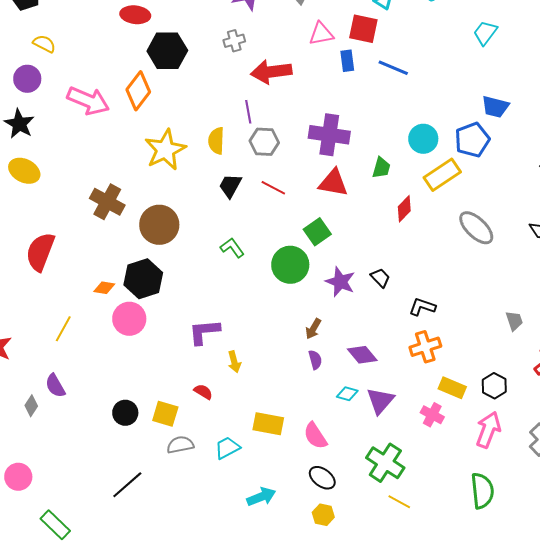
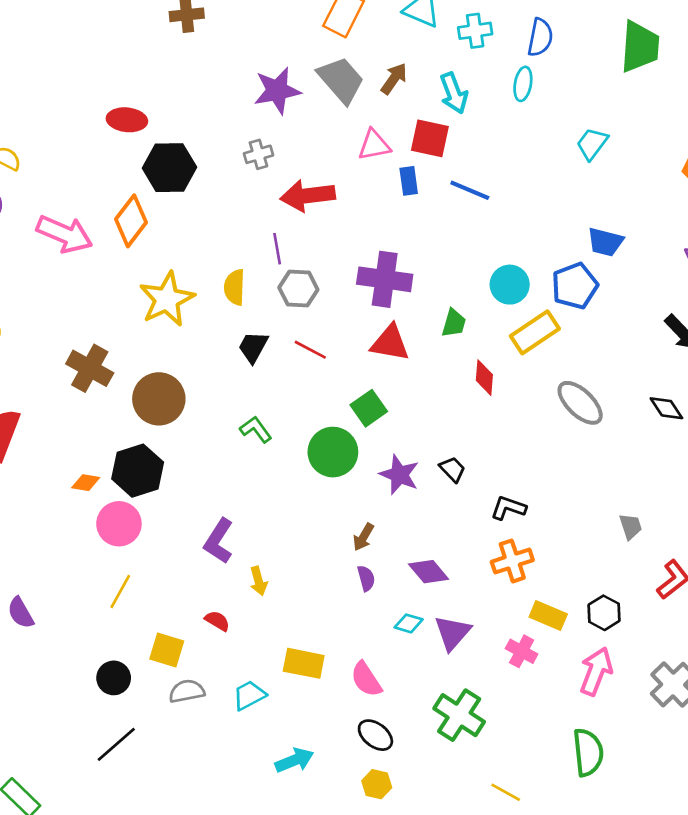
red diamond: (404, 209) -> (484, 378), turned -40
yellow line: (63, 329) -> (120, 592), moved
purple L-shape: (204, 332) -> (219, 541), turned -52
black circle: (125, 413) -> (114, 678), moved
yellow line: (399, 502) -> (506, 792), moved

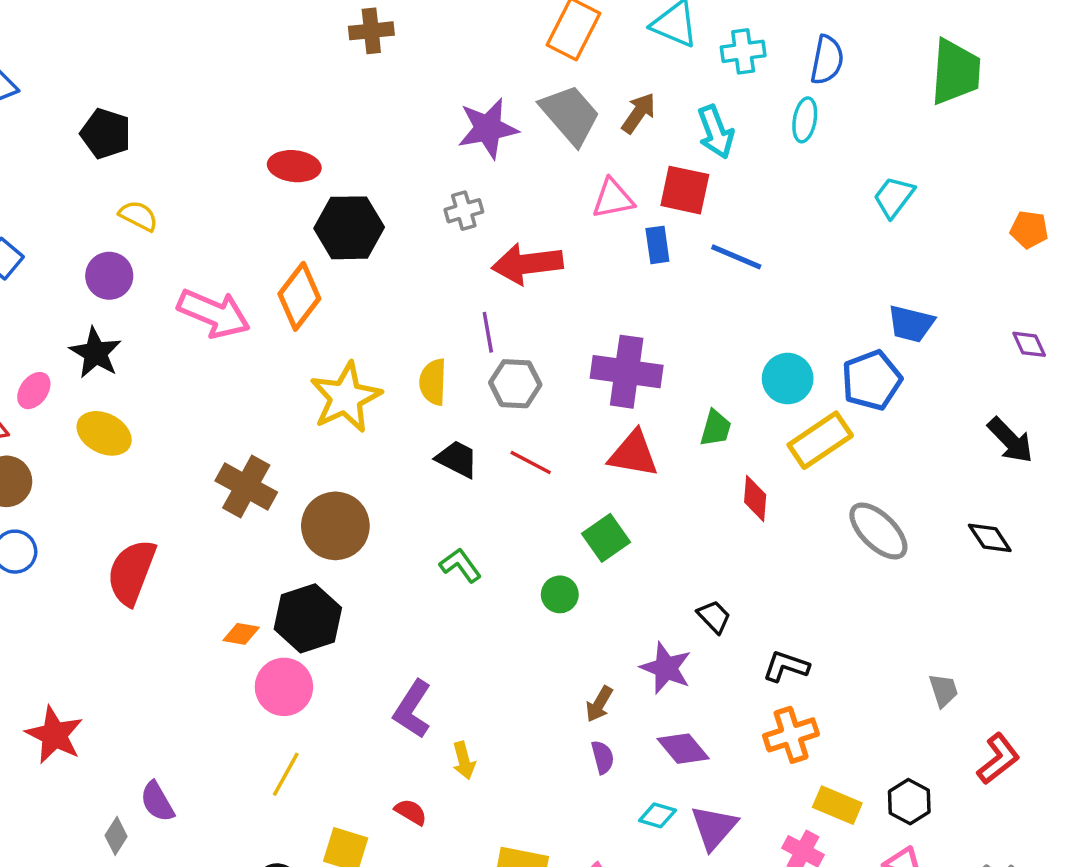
black trapezoid: (253, 347) -> (457, 459), turned 88
green circle: (333, 452) -> (560, 594), size x0.6
purple star: (399, 475) -> (666, 668), moved

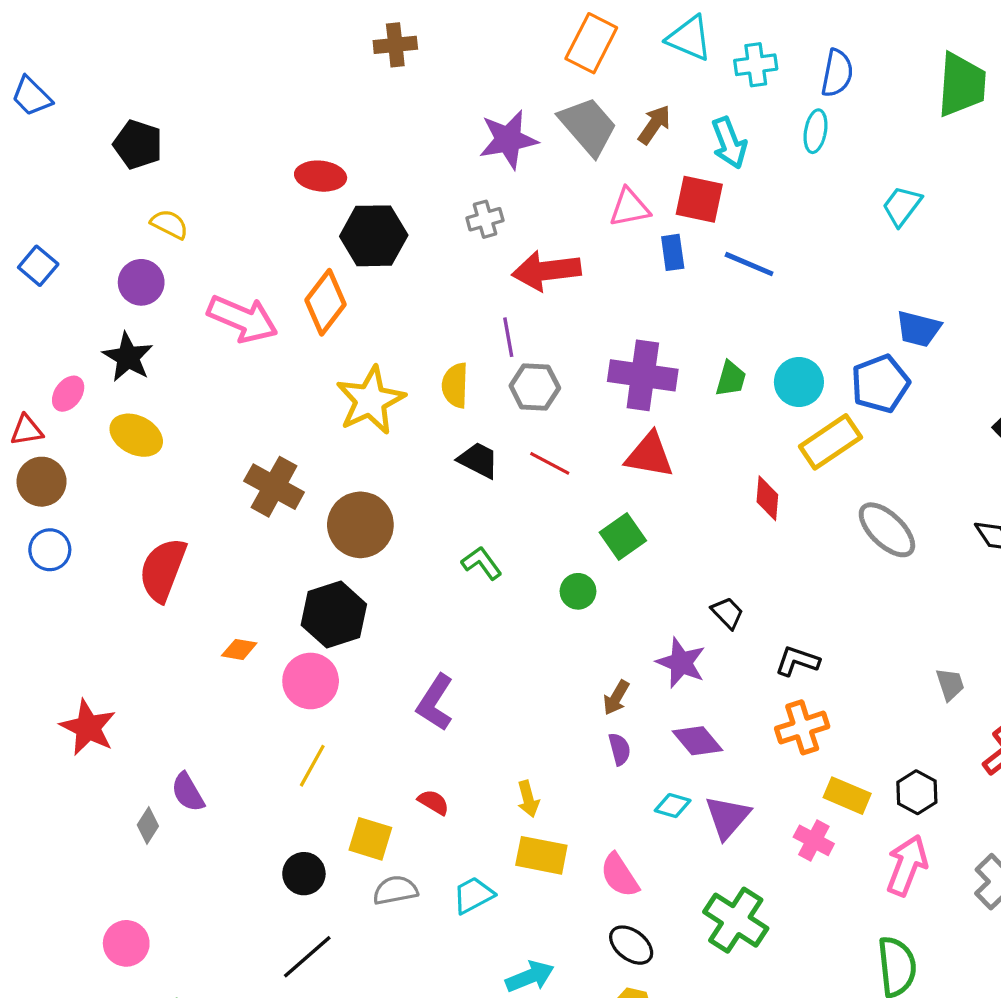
green trapezoid: (716, 428) -> (731, 379), moved
orange diamond: (241, 634) -> (239, 649), moved
yellow arrow: (464, 761) -> (528, 799), moved

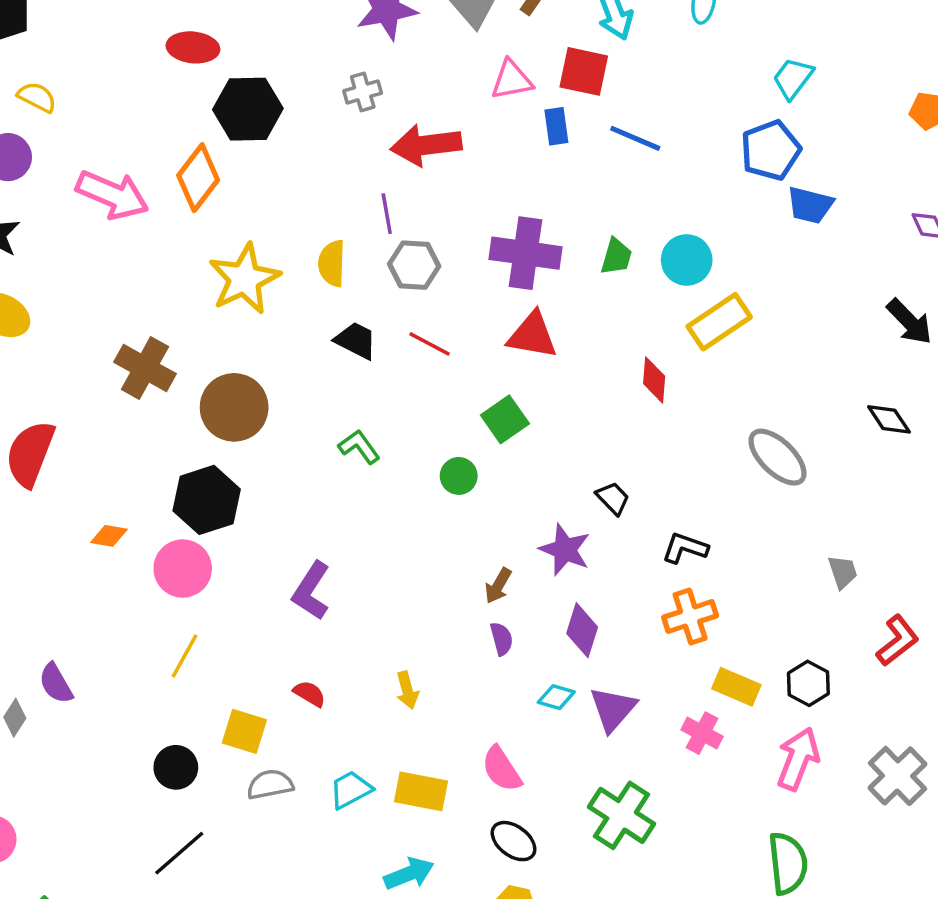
blue pentagon: (880, 384) -> (771, 150), moved
gray ellipse: (887, 530) -> (778, 457), moved
purple diamond: (698, 741) -> (582, 630), turned 57
yellow rectangle: (541, 855) -> (421, 791), moved

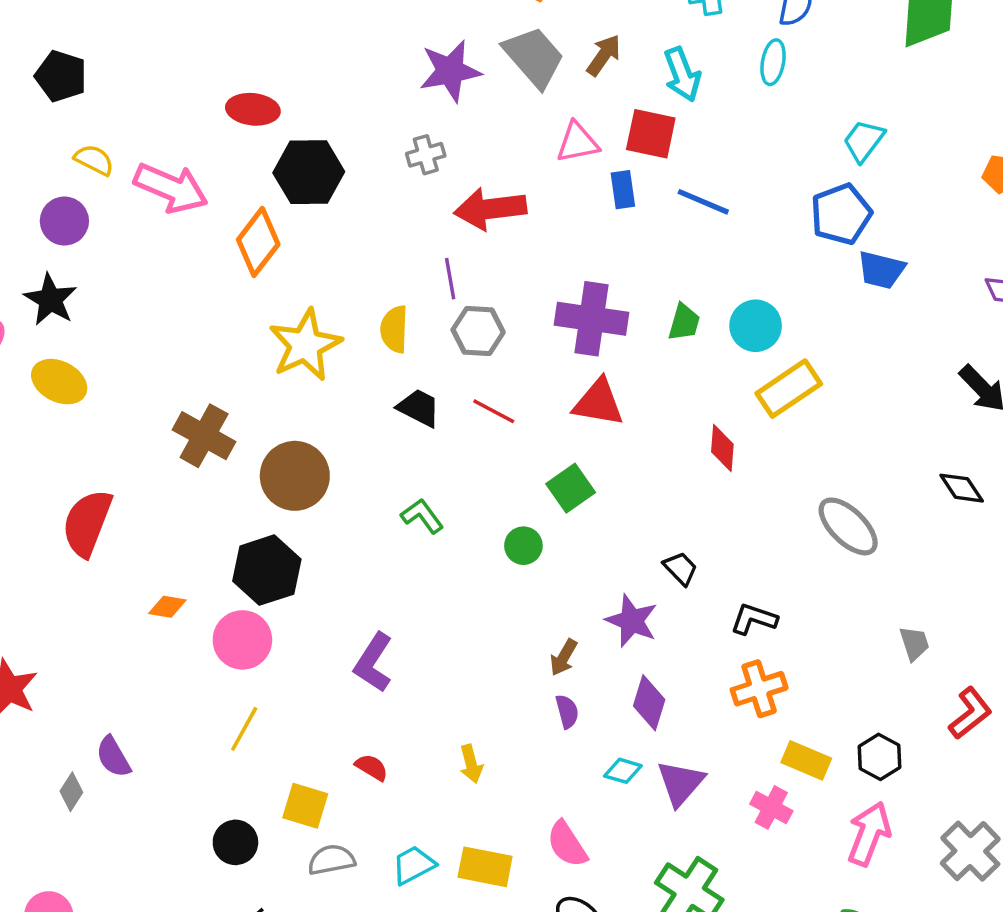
pink arrow: (112, 195) -> (171, 188), moved

